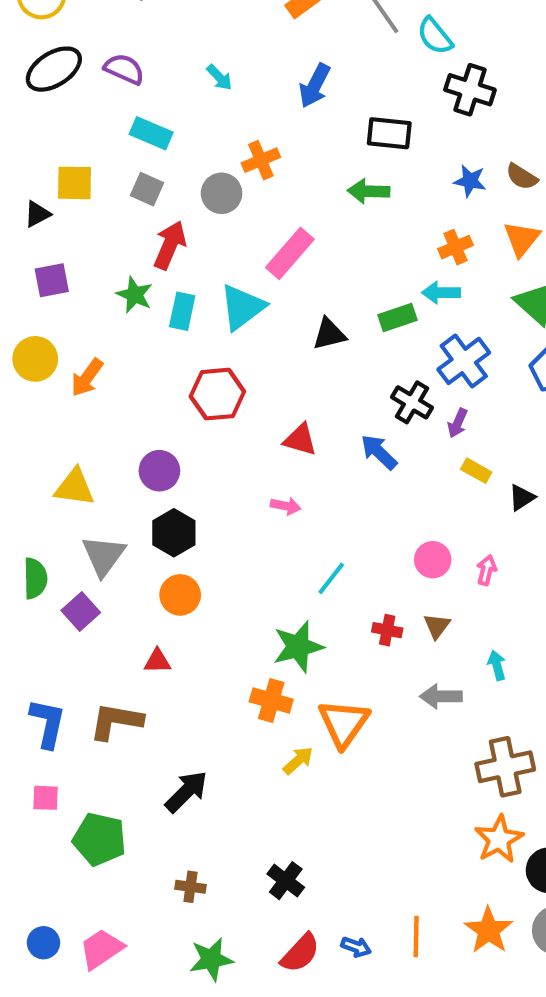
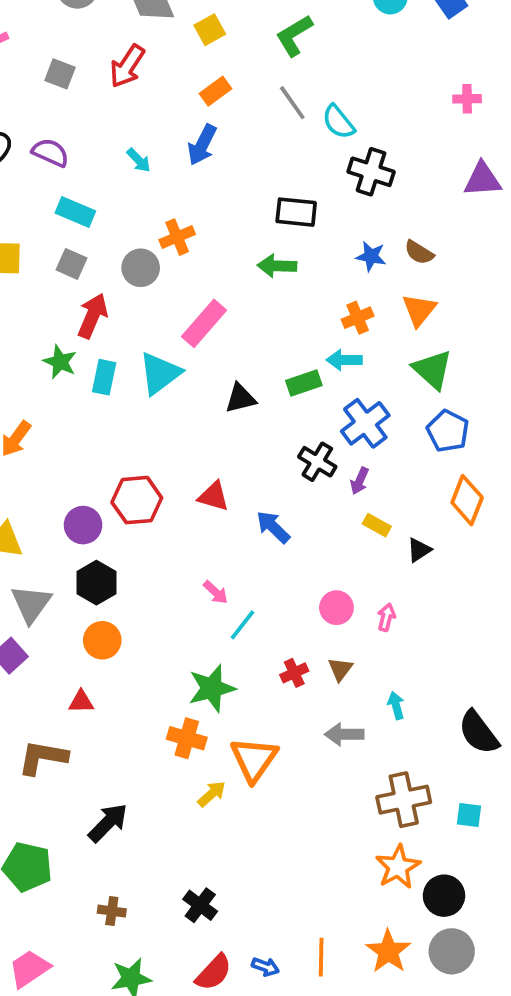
blue arrow: (315, 86) -> (202, 145), moved
red hexagon: (217, 394) -> (137, 500), moved
blue arrow: (379, 452) -> (273, 527), moved
pink arrow: (286, 506) -> (216, 592), moved, turned 32
red cross: (387, 630) -> (294, 673), turned -36

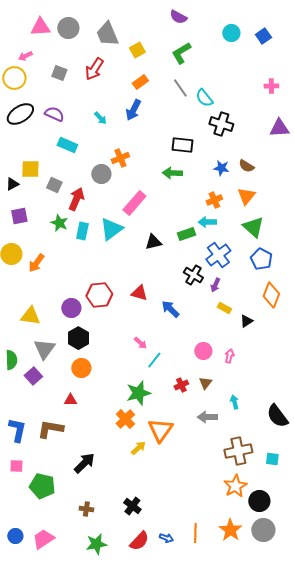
gray square: (72, 264) -> (54, 185), moved
orange cross: (187, 738) -> (125, 419), turned 30

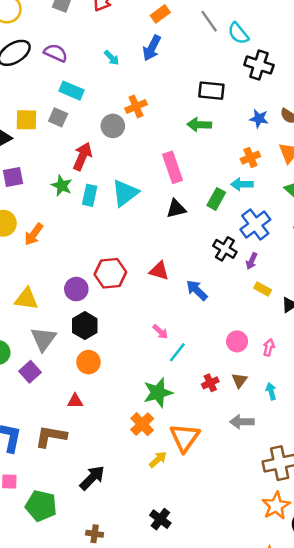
gray square: (54, 185) -> (58, 117), moved
pink rectangle: (134, 203) -> (173, 167), moved, turned -60
green rectangle: (186, 234) -> (216, 199), turned -42
cyan arrow: (234, 402) -> (271, 391), moved
black cross: (132, 506) -> (160, 519), moved

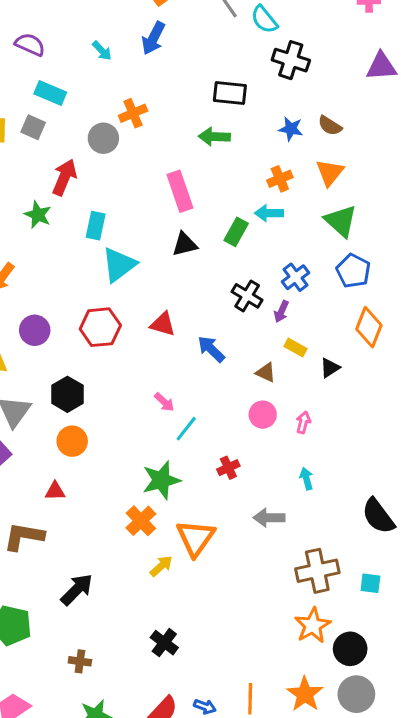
cyan triangle: (125, 193) -> (119, 265), moved
cyan rectangle: (90, 195) -> (96, 226), moved
blue cross: (255, 225) -> (295, 277), moved, size x0.7
purple circle: (76, 289) -> (35, 330), moved
brown triangle: (239, 380) -> (266, 372), moved, turned -42

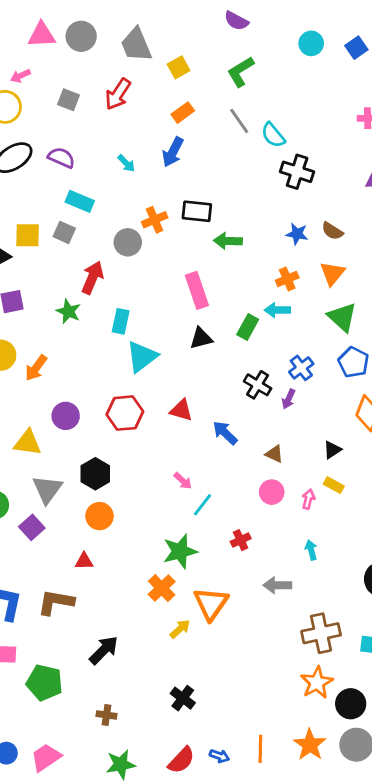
black rectangle: (230, 93) -> (197, 211), moved
yellow rectangle: (295, 347) -> (334, 485), moved

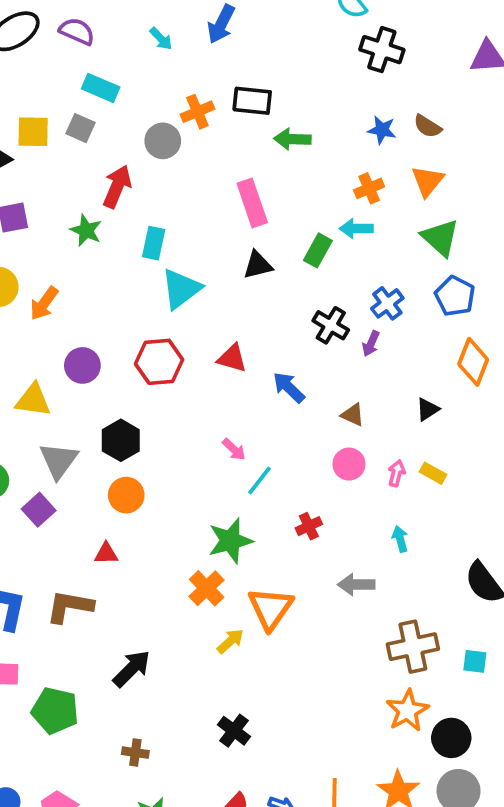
yellow rectangle: (334, 485) -> (433, 473), moved

